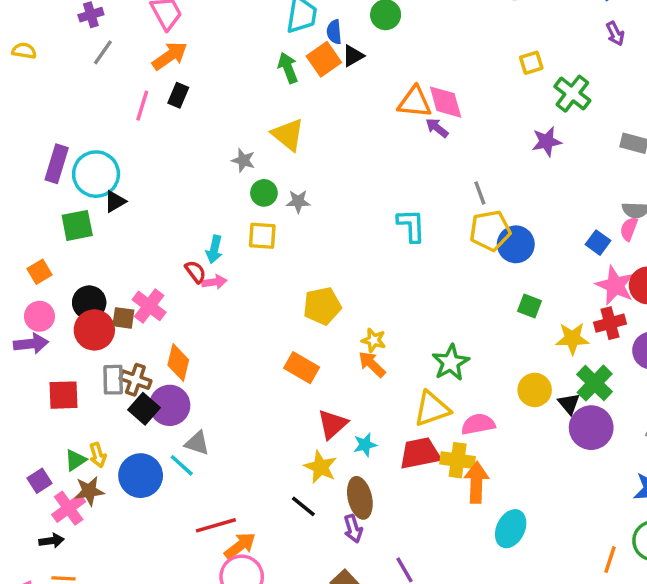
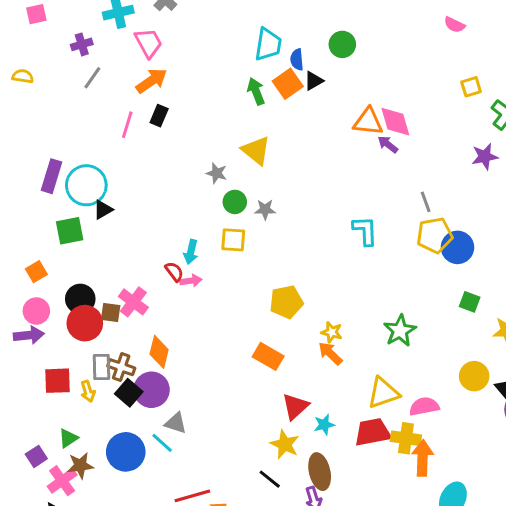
green star: (451, 363) -> (400, 331), moved
yellow arrow: (98, 455) -> (88, 391), moved

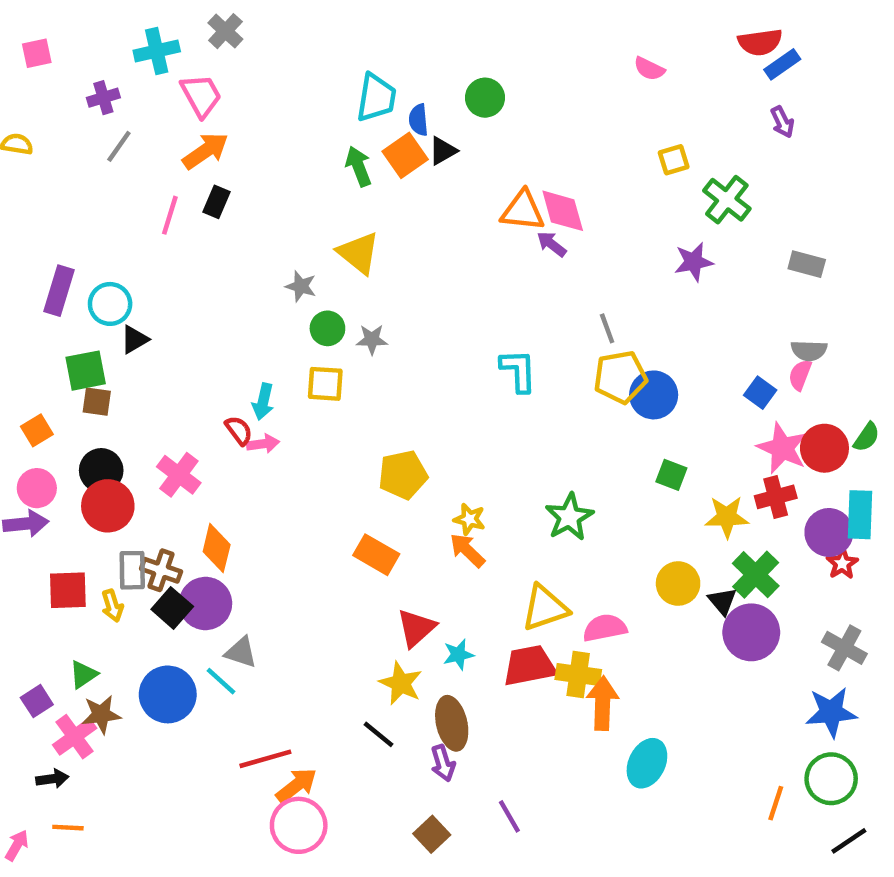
cyan circle: (86, 185) -> (110, 304), size x0.7
brown square: (111, 313) -> (97, 402), moved

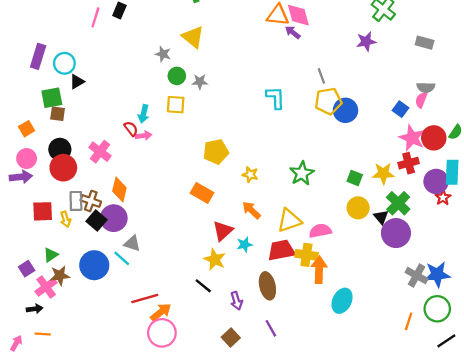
green square: (671, 475) -> (355, 178), moved
orange arrow: (467, 550) -> (251, 210), moved
gray cross: (844, 648) -> (417, 276), moved
brown ellipse: (452, 723) -> (267, 286), moved

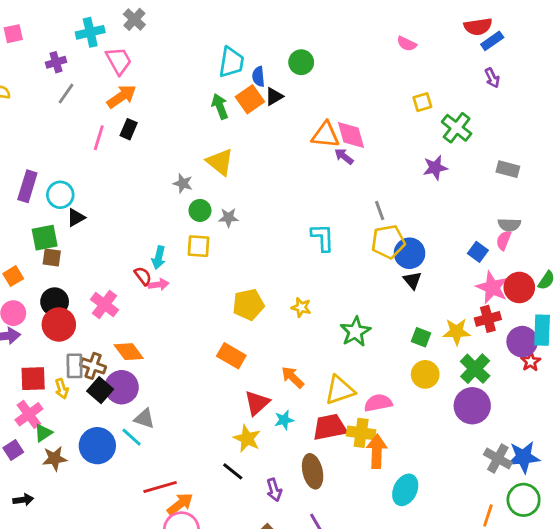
yellow star: (250, 175) -> (301, 307), moved
orange diamond: (119, 189) -> (129, 352), turned -50
black triangle: (381, 217) -> (412, 280), moved
pink cross: (46, 287) -> (29, 414), moved

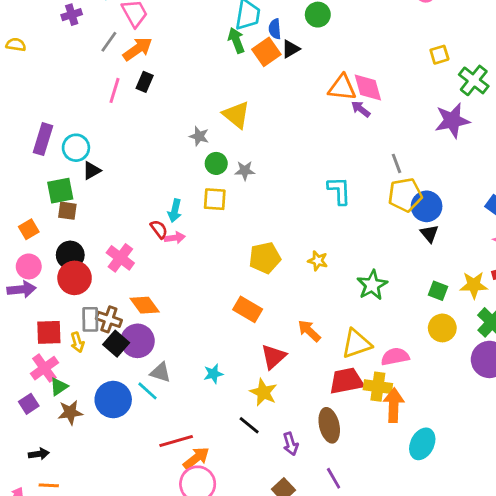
gray line: (66, 94) -> (109, 42), moved
green arrow: (220, 106) -> (236, 40), moved
purple star: (435, 168) -> (452, 120), size x1.4
cyan star: (284, 420) -> (213, 374), moved

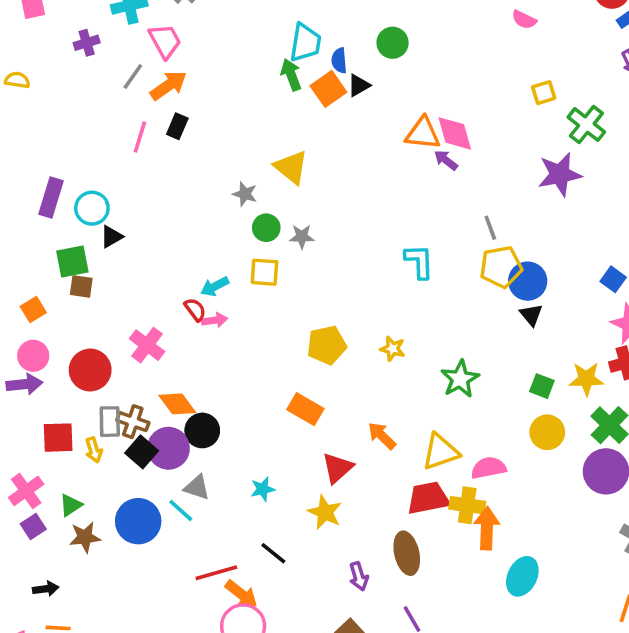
cyan arrow: (175, 211) -> (215, 286), turned 50
black circle: (70, 255) -> (202, 430), moved
pink cross: (44, 368) -> (26, 491), moved
black line: (249, 425) -> (273, 553), moved
orange arrow: (196, 458) -> (241, 594), turned 76

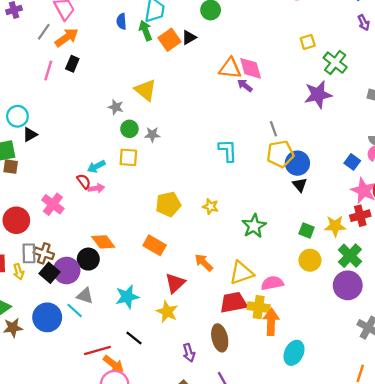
blue semicircle: (339, 61) -> (121, 21), moved
orange diamond: (177, 404) -> (103, 242), moved
cyan star: (263, 489) -> (127, 297), size x1.5

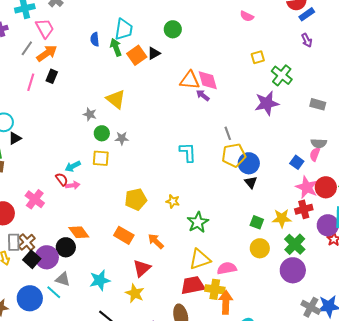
green star: (254, 226) -> (198, 222), moved
brown cross: (44, 253) -> (27, 242), turned 30
orange arrow: (204, 263) -> (156, 241), moved

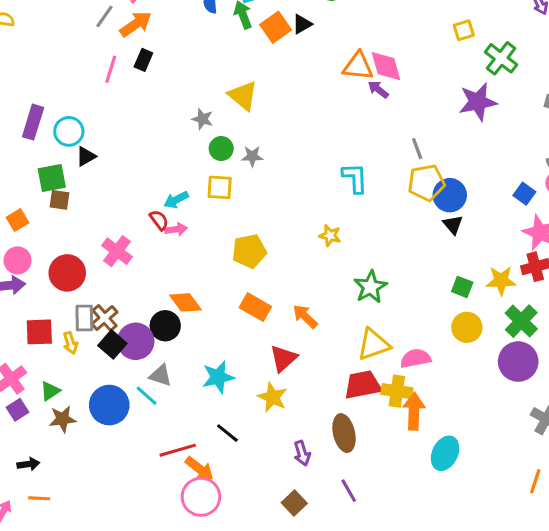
yellow pentagon: (136, 199) -> (249, 251), moved
yellow star: (173, 201) -> (330, 236), moved

